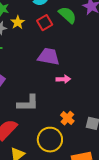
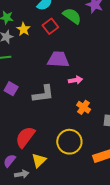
gray L-shape: (28, 103) -> (43, 94), moved
orange cross: (67, 118) -> (84, 107), moved

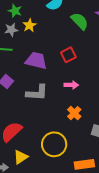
red square: (50, 26) -> (68, 55), moved
purple trapezoid: (58, 59) -> (36, 61), moved

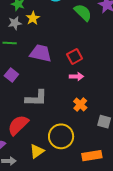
red square: (68, 55) -> (75, 56), moved
gray L-shape: (37, 93) -> (36, 98), moved
yellow triangle: (21, 157) -> (37, 151), moved

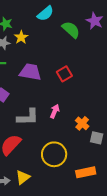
pink arrow: (76, 76) -> (55, 111), moved, turned -64
orange cross: (80, 104) -> (82, 123), moved
yellow triangle: (37, 151) -> (23, 177), moved

